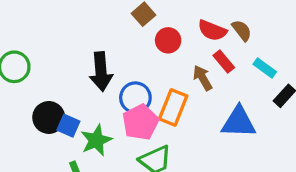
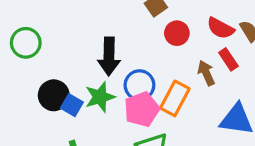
green star: (96, 140) -> (100, 97), moved

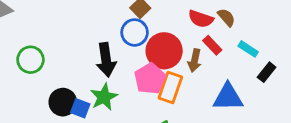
red circle: (177, 33) -> (164, 51), moved, size x1.6
brown arrow: (206, 73) -> (195, 61), turned -135
blue circle: (139, 85) -> (135, 32), moved
pink pentagon: (142, 109) -> (150, 79), moved

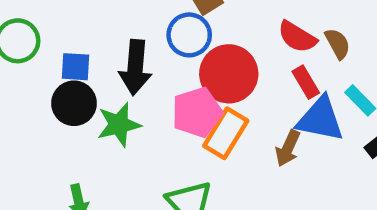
brown arrow: (195, 61) -> (288, 148), moved
blue triangle: (228, 97) -> (320, 119), moved
black circle: (63, 102) -> (74, 103), moved
blue square: (80, 108) -> (76, 67), moved, turned -30

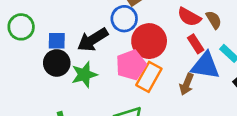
black arrow: (135, 67) -> (93, 40), turned 56

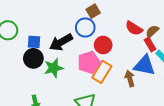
brown semicircle: (214, 20) -> (152, 31), turned -104
red circle: (149, 41) -> (103, 45), size x0.7
red rectangle: (196, 44) -> (150, 44), moved
brown arrow: (187, 84) -> (130, 79), turned 140

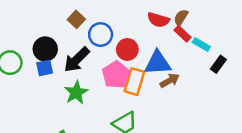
brown square: (93, 11) -> (76, 19), moved
black circle: (33, 58) -> (45, 49), moved
blue triangle: (144, 65) -> (158, 63), moved
brown arrow: (130, 79) -> (170, 81), turned 91

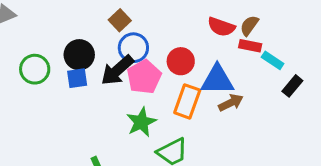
red rectangle: (183, 34) -> (250, 46), turned -36
blue circle: (101, 35) -> (133, 48), moved
pink pentagon: (116, 75) -> (144, 77), moved
green star: (76, 93) -> (141, 122), moved

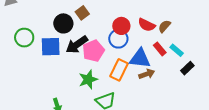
red rectangle: (250, 46) -> (160, 49), moved, turned 32
blue circle: (133, 48) -> (118, 39), moved
black circle: (79, 55) -> (63, 23), moved
red circle: (181, 61) -> (121, 26), moved
blue square: (77, 78) -> (51, 47), size x1.5

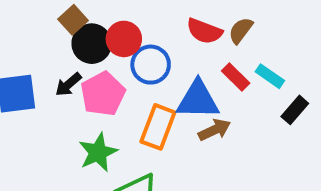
black circle: (63, 23) -> (92, 44), moved
red circle: (121, 26) -> (124, 39), moved
black arrow: (77, 45) -> (68, 84), size x0.6

